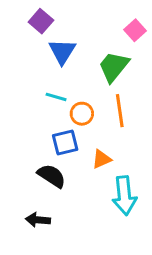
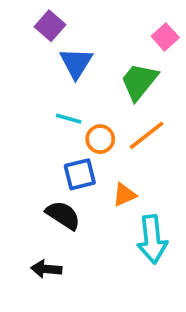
orange line: (120, 111) -> (147, 135), turned 60

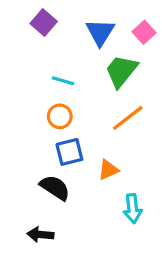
blue triangle: (76, 63) -> (100, 32), moved
cyan line: (69, 119) -> (63, 81), moved
orange circle: (100, 139) -> (60, 116), moved
cyan arrow: (152, 239) -> (133, 209), size x0.7

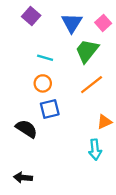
orange triangle: (108, 170) -> (104, 122), moved
black semicircle: (55, 188) -> (26, 129), moved
black arrow: (40, 235) -> (23, 178), moved

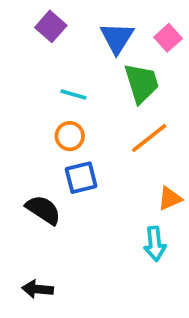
green trapezoid: (87, 51) -> (142, 83), turned 124

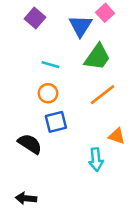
pink square: (168, 38) -> (105, 13), moved
green trapezoid: (142, 83) -> (97, 57), turned 52
orange triangle: (170, 198) -> (117, 136), turned 42
cyan arrow: (155, 244) -> (96, 159), moved

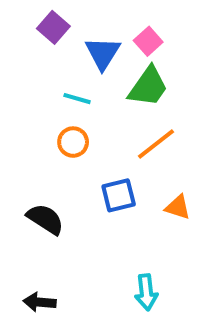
pink square: (105, 13) -> (148, 41), moved
blue triangle: (80, 26) -> (103, 53), moved
blue square: (56, 122) -> (119, 195), moved
cyan arrow: (96, 159) -> (146, 292), moved

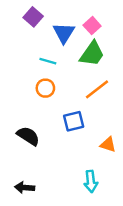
orange triangle: (178, 207) -> (108, 145), moved

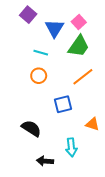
black semicircle: (28, 136) -> (31, 128), moved
cyan arrow: (91, 181) -> (71, 147), moved
black arrow: (25, 188) -> (45, 161), moved

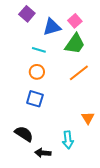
blue triangle: (54, 28) -> (52, 27), turned 42
blue square: (63, 104) -> (35, 99), moved, turned 30
orange triangle: (92, 124) -> (88, 118), turned 40
black semicircle: (31, 128) -> (24, 134), moved

